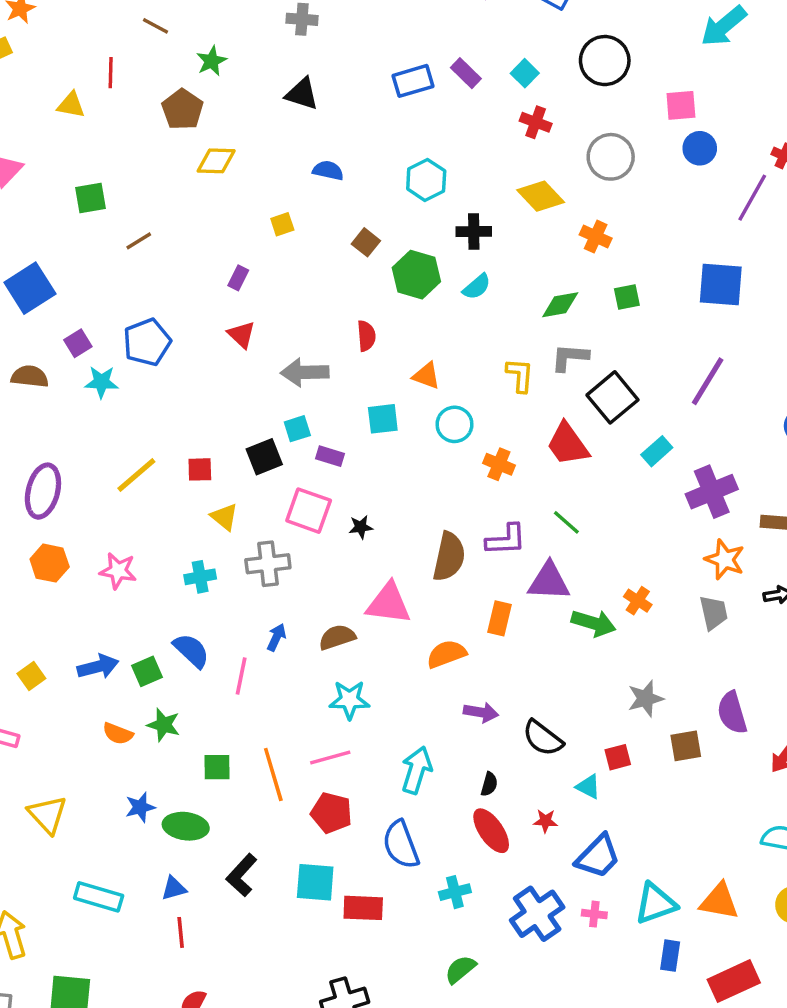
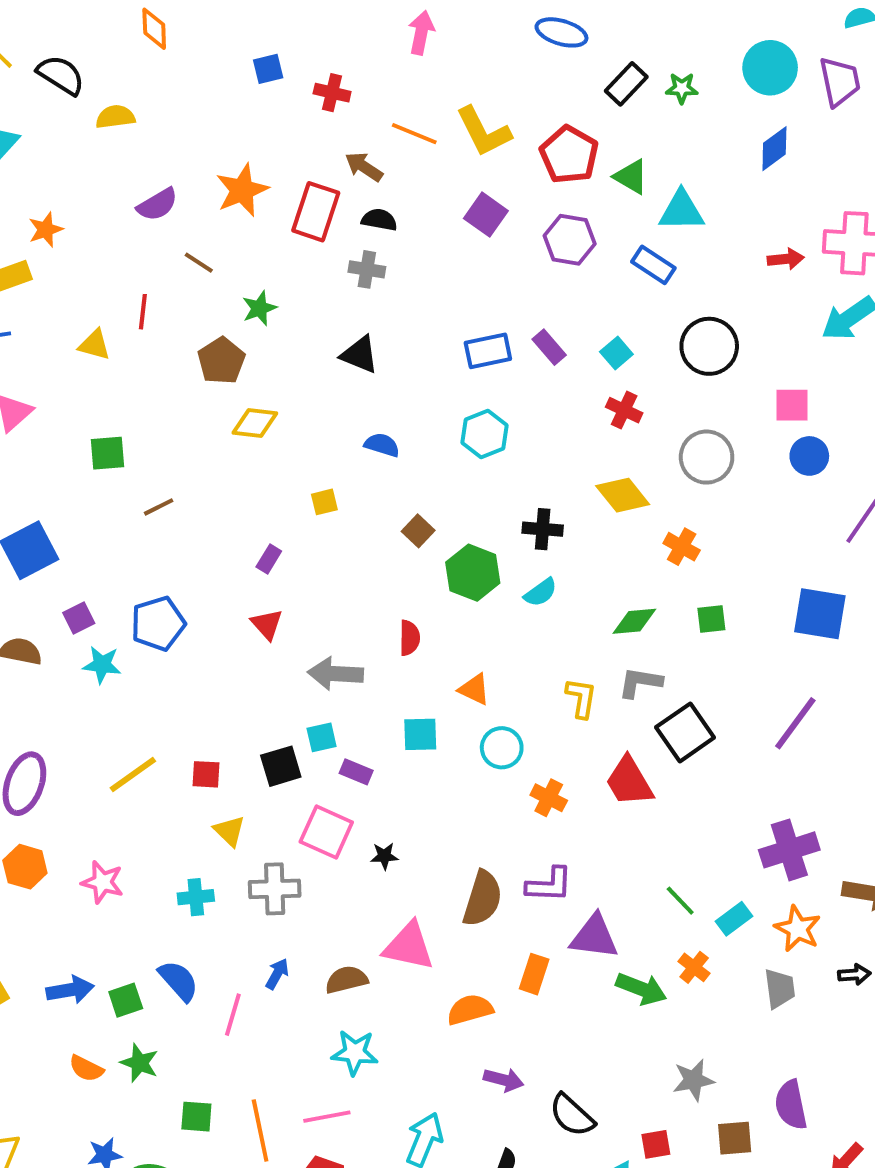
cyan hexagon: (426, 180) -> (484, 434), moved
cyan rectangle: (657, 451) -> (734, 919), moved
green line: (566, 522) -> (680, 901), moved

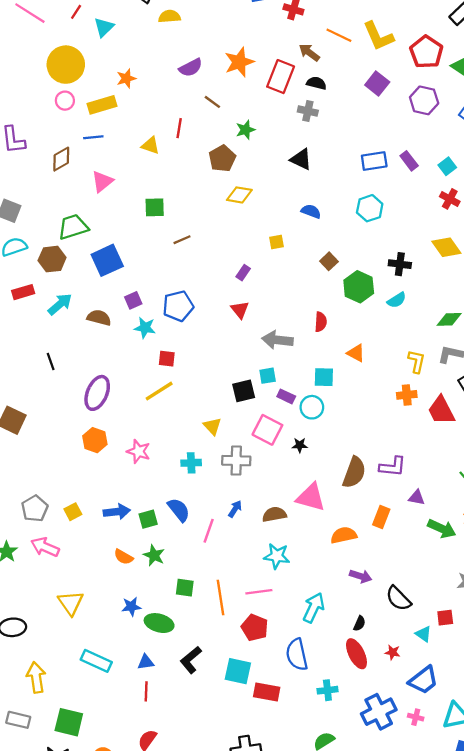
cyan circle: (502, 748) -> (312, 407), moved
red square: (206, 774) -> (167, 359), moved
orange cross: (549, 798) -> (407, 395), moved, turned -36
purple triangle: (594, 937) -> (417, 498), size x0.6

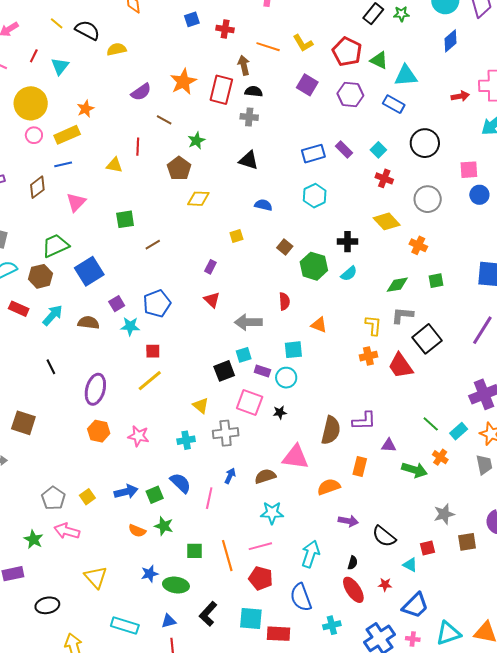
yellow L-shape: (378, 36) -> (303, 43), size x0.7
brown arrow: (309, 53) -> (244, 65), turned 48
red rectangle: (23, 292) -> (19, 309), turned 48

